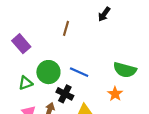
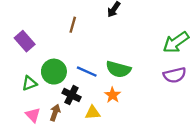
green semicircle: (125, 70) -> (118, 69), moved
orange star: (115, 94) -> (113, 95), moved

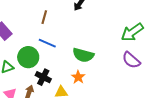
blue line: (87, 72) -> (47, 43), moved
purple semicircle: (175, 75) -> (131, 60), turned 54

